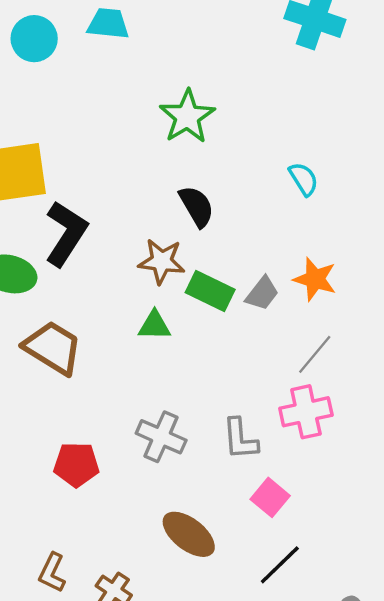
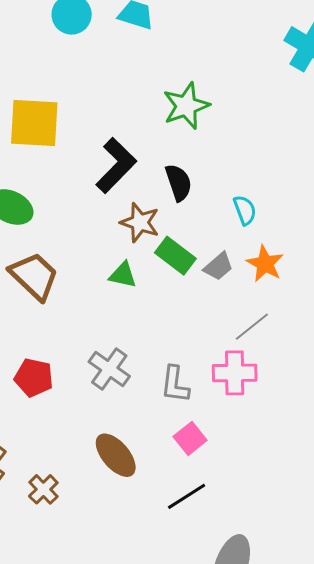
cyan semicircle: (304, 179) -> (245, 210), moved
black L-shape: (66, 234) -> (116, 165), moved

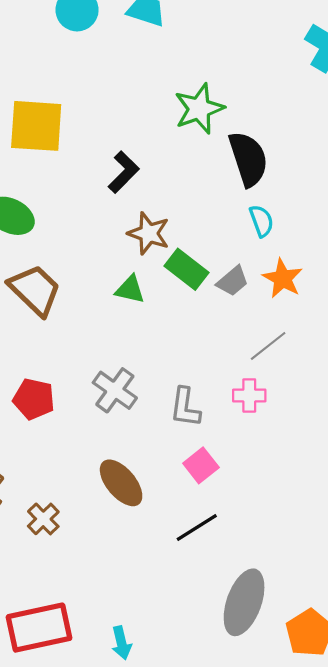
black L-shape: (116, 165) -> (124, 172), size x0.7
black semicircle: (178, 183) -> (248, 159), moved, size x1.4
pink cross: (235, 373) -> (249, 396), size x0.7

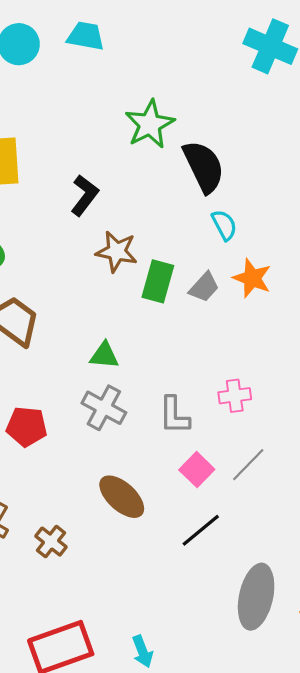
green rectangle: (187, 269) -> (158, 281), turned 75
green triangle: (130, 289) -> (104, 355), moved
gray line: (268, 346) -> (248, 465), moved

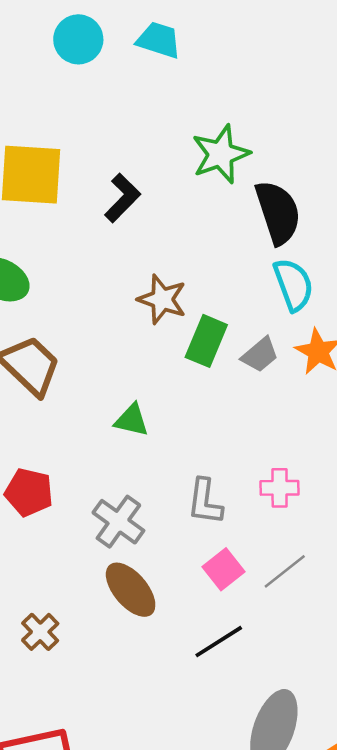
black L-shape: (85, 195) -> (123, 198), moved
cyan semicircle: (224, 225) -> (293, 285), size x1.4
gray cross: (104, 408) -> (118, 522), moved

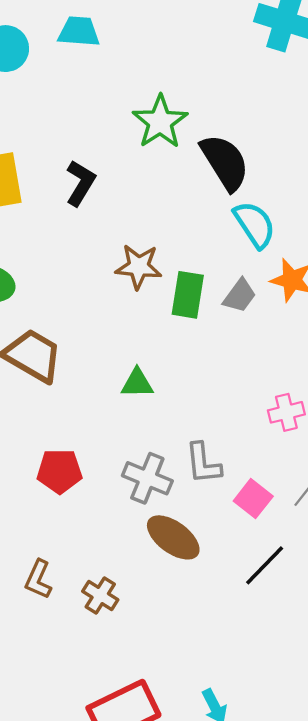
gray L-shape: (205, 502) -> (203, 463), moved

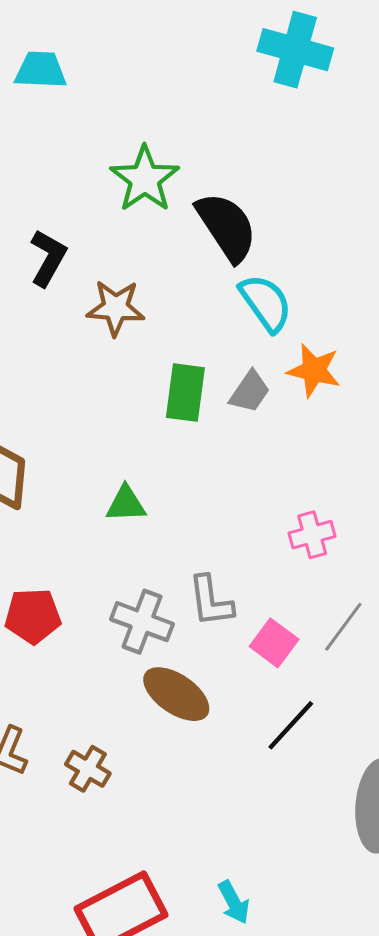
brown star: (139, 267) -> (116, 308), moved

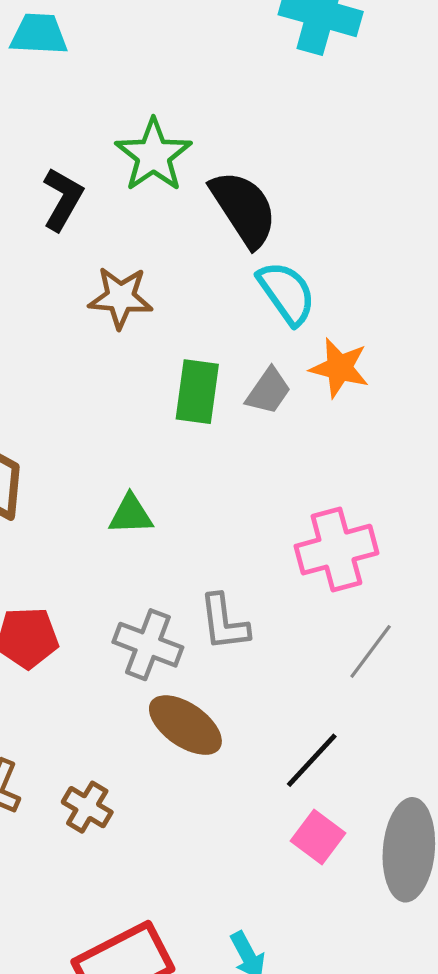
black L-shape: (48, 258) -> (63, 199), moved
pink cross: (312, 535) -> (336, 550), size x1.6
pink square: (274, 643) -> (318, 837), moved

